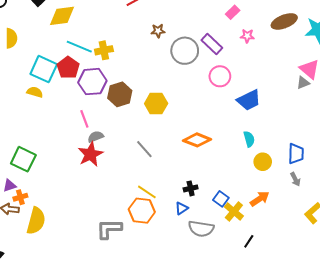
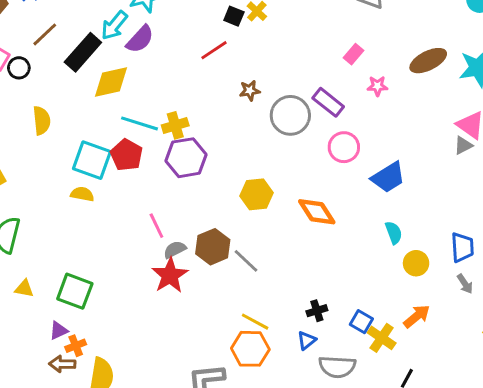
purple hexagon: (92, 82) -> (186, 158), moved
brown hexagon: (120, 94) -> (213, 247), moved
orange diamond: (197, 140) -> (317, 212), moved, turned 40

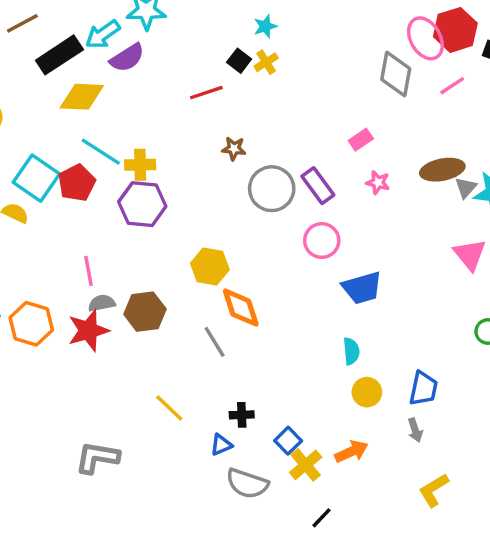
gray triangle: (463, 145) -> (466, 188), moved, turned -36
orange diamond: (317, 212) -> (241, 308), moved
gray line: (246, 261) -> (215, 342), moved
orange hexagon: (250, 349) -> (31, 324), moved

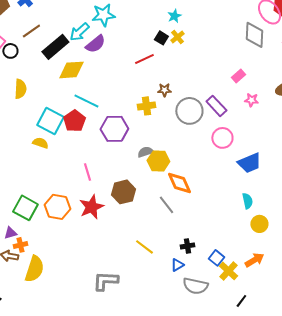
yellow cross: (140, 165) -> (146, 106), moved
gray semicircle: (102, 303) -> (145, 152), moved

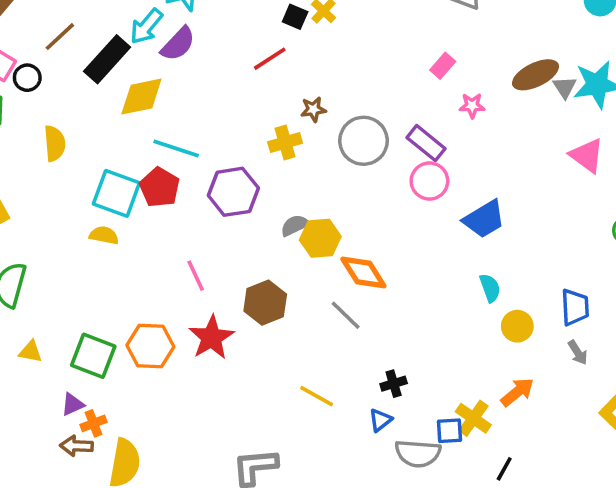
purple rectangle: (216, 106) -> (426, 143), moved
blue square: (216, 258) -> (449, 431), moved, turned -35

